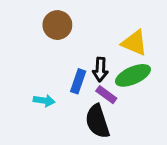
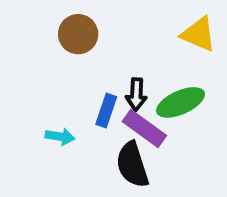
yellow triangle: (134, 43) -> (199, 34), moved
purple rectangle: (106, 95) -> (144, 129), size x1.5

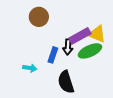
yellow triangle: (199, 34) -> (97, 34), moved
purple rectangle: (144, 129) -> (80, 36), moved, turned -65

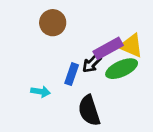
black arrow: (68, 47) -> (92, 63), turned 42

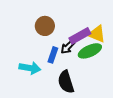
brown circle: (53, 23) -> (45, 26), moved
cyan arrow: (41, 92) -> (30, 68), size x1.5

